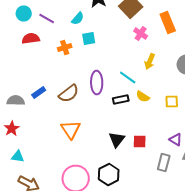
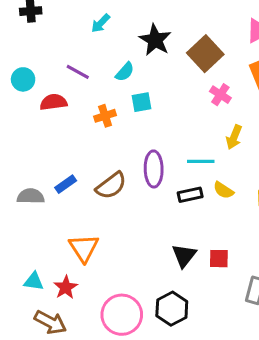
cyan circle: (24, 14) -> (23, 79), moved
cyan line: (128, 78) -> (201, 161), turned -36
red star: (12, 128) -> (66, 287), moved
orange triangle: (71, 130) -> (84, 248), moved

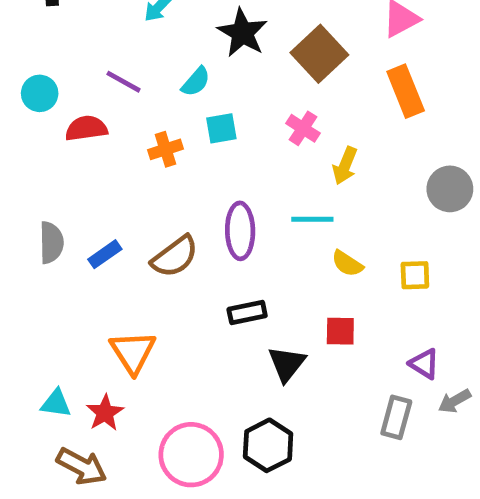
pink cross: (220, 95) -> (303, 128), moved
yellow arrow: (234, 137) -> (345, 166), moved
black rectangle: (190, 195) -> (247, 312), moved
gray semicircle: (31, 196) -> (51, 243), moved, turned 88
red square: (219, 259) -> (340, 331), moved

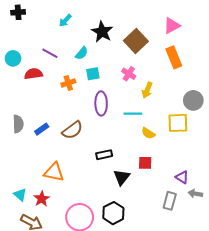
purple ellipse: (240, 231) -> (101, 103), moved
yellow square: (415, 275) -> (178, 123), moved, size x1.5
orange triangle: (133, 352) -> (54, 172), turned -45
gray arrow: (455, 401) -> (195, 194), turned 40
cyan triangle: (56, 403) -> (20, 195), turned 32

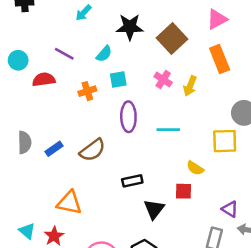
black star: (102, 32) -> (130, 27), turned -30
yellow arrow: (147, 90) -> (190, 86), moved
yellow semicircle: (148, 133) -> (195, 168), moved

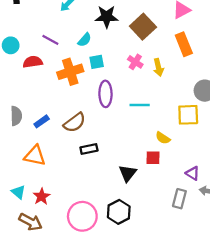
yellow arrow: (190, 86) -> (158, 67), turned -35
orange cross: (87, 91) -> (70, 72), size x1.6
black rectangle: (132, 181) -> (89, 149), moved
orange triangle: (69, 203) -> (35, 156), moved

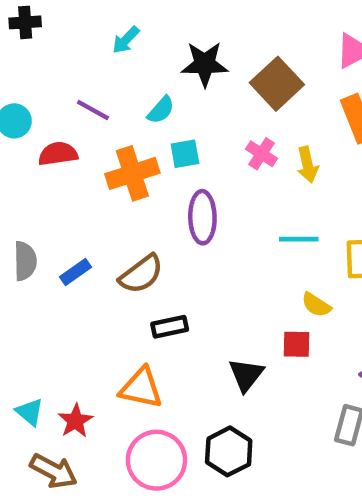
cyan line: (140, 105) -> (299, 239), moved
orange triangle: (35, 156) -> (141, 388), moved

